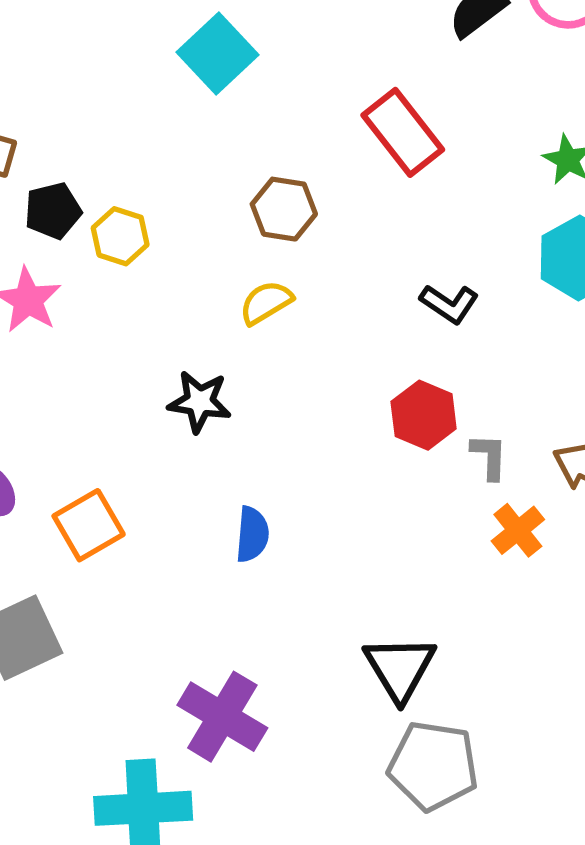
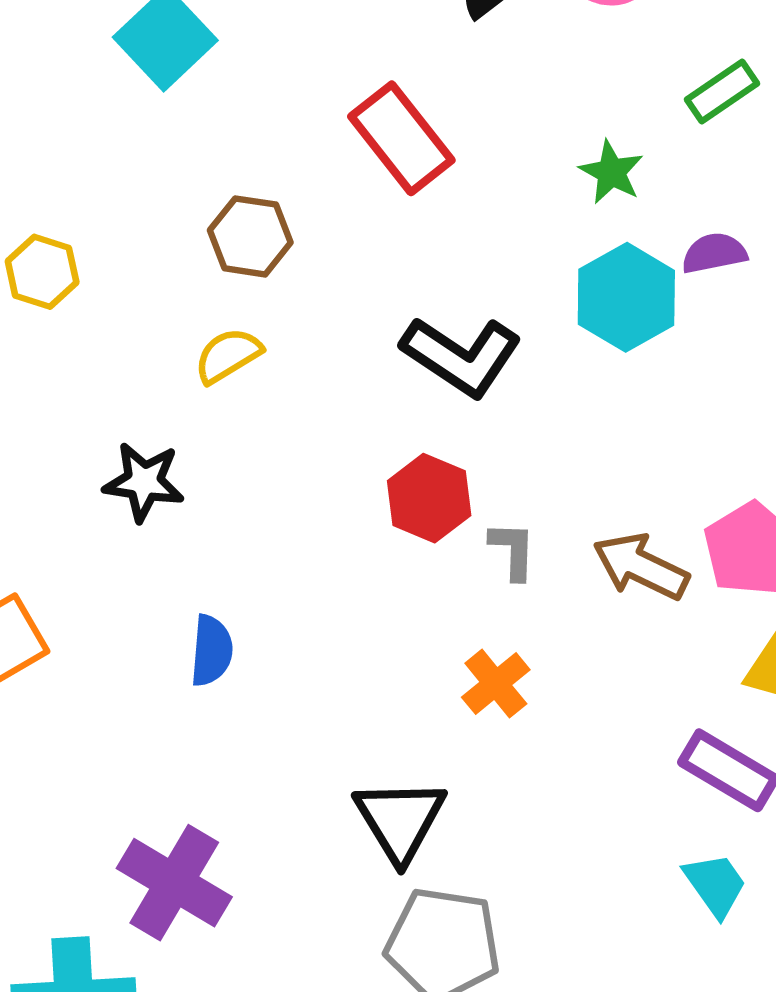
black L-shape: (449, 304) -> (461, 356), size x1.6
orange cross: (518, 530) -> (496, 684), moved

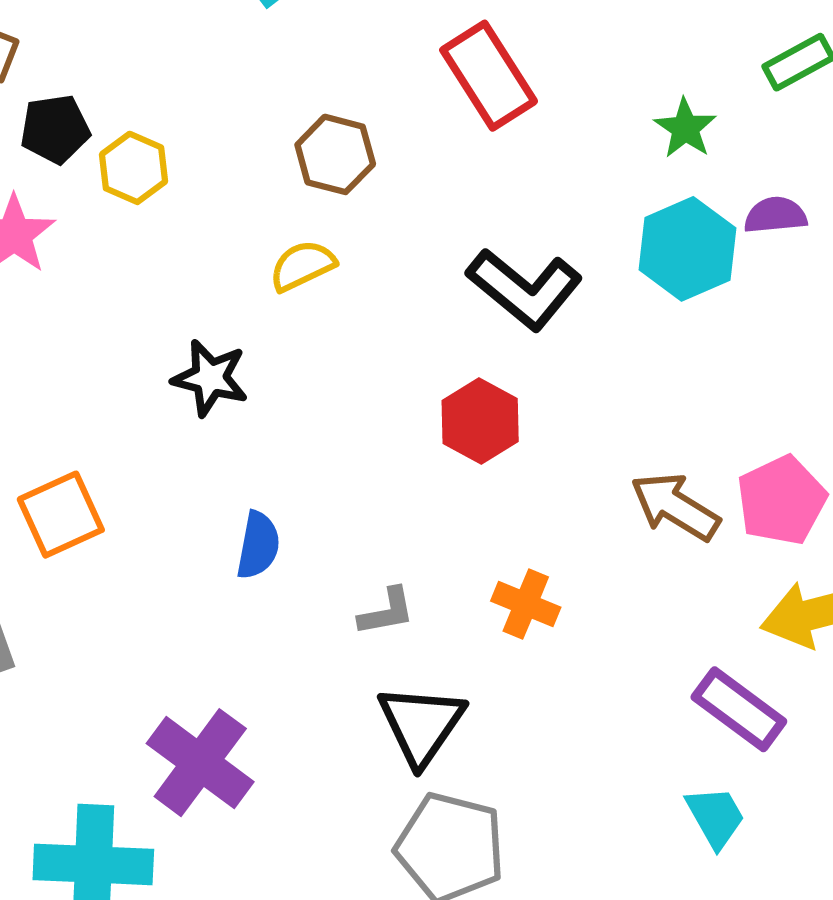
gray L-shape: (513, 550) -> (387, 612), moved, turned 72
orange cross: (496, 684) -> (526, 604), turned -34

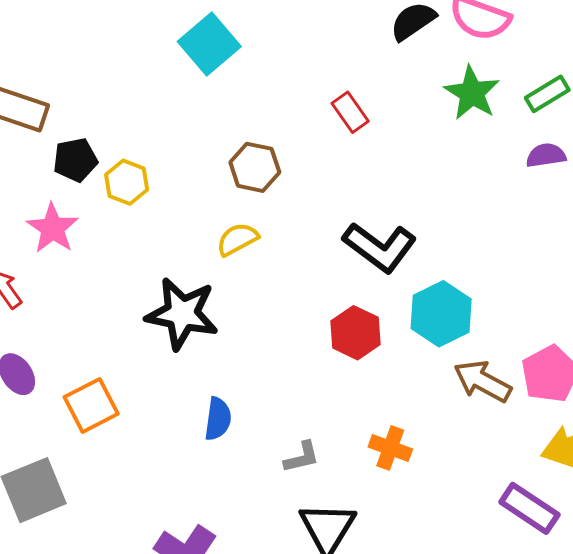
red rectangle: (489, 76) -> (350, 112), size x0.6
green star: (685, 128) -> (472, 93), moved, size x1.4
purple semicircle: (775, 215) -> (546, 155), moved
cyan hexagon: (687, 249) -> (441, 314), moved
black star: (210, 378) -> (182, 314), size x1.5

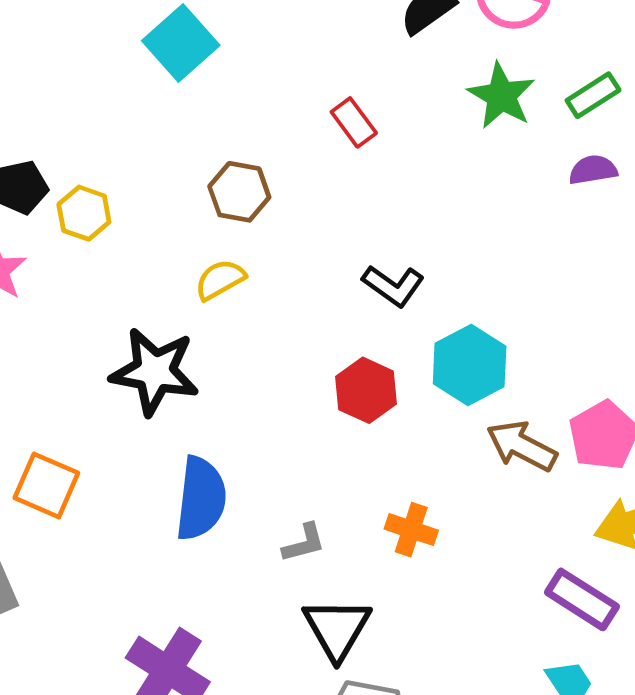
black L-shape: (380, 247) -> (393, 286), size x0.7
orange square: (91, 405) -> (46, 485), turned -38
blue semicircle: (218, 419) -> (201, 498), size x1.6

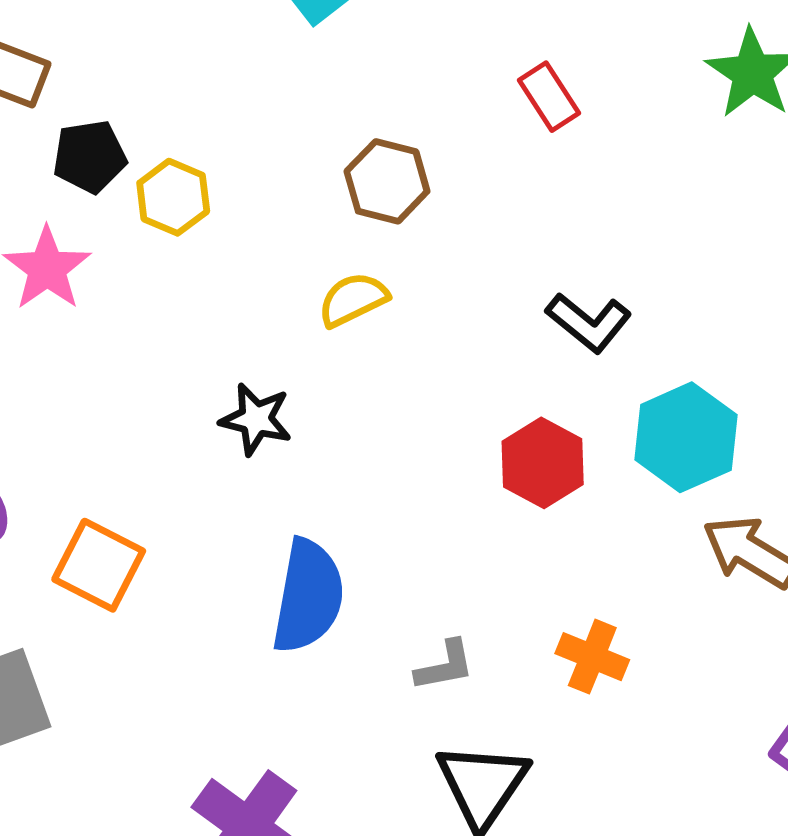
black star: (155, 372) -> (256, 419), size x0.6

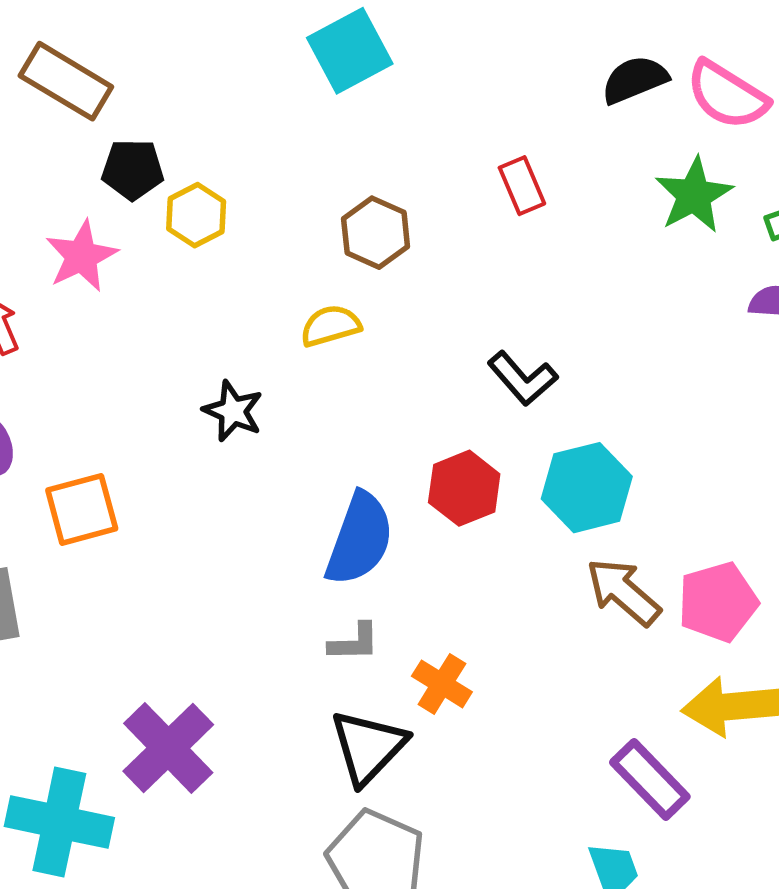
orange square: (99, 565) -> (82, 509), turned 38
blue semicircle: (308, 596) -> (360, 539), moved
orange cross: (592, 657) -> (442, 684), moved

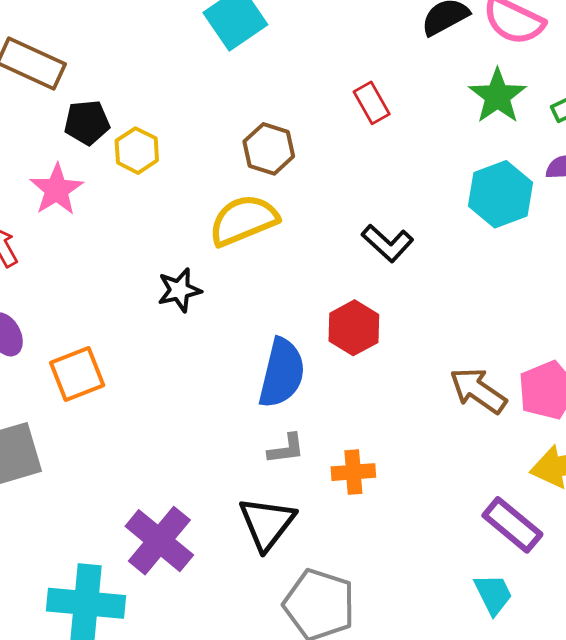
yellow semicircle: (331, 326) -> (243, 220), size x1.6
black star: (233, 411) -> (179, 290), turned -30
cyan hexagon: (587, 488) -> (501, 194), moved
orange cross: (442, 684) -> (353, 472), turned -30
black triangle: (368, 747) -> (267, 523), moved

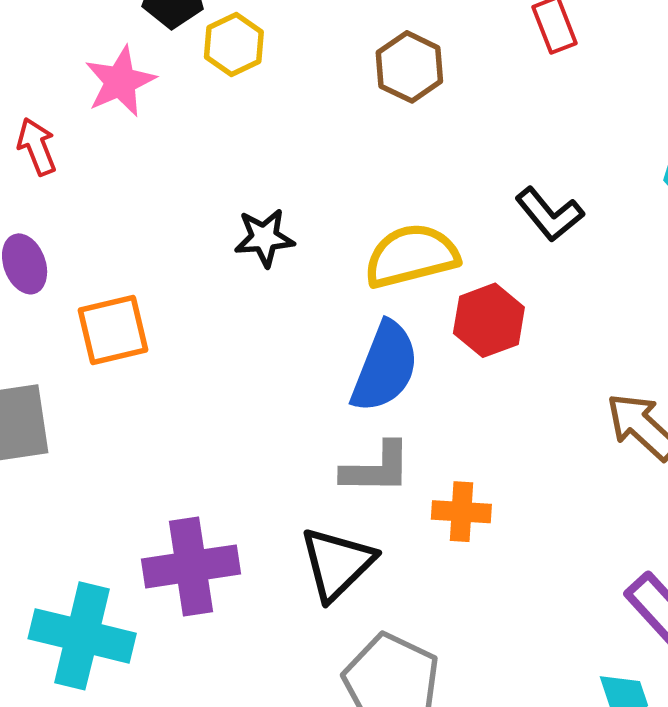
yellow semicircle: (243, 220) -> (411, 256), moved
gray L-shape: (286, 449) -> (376, 468), size x1.4
purple cross: (159, 541) -> (191, 566), turned 34

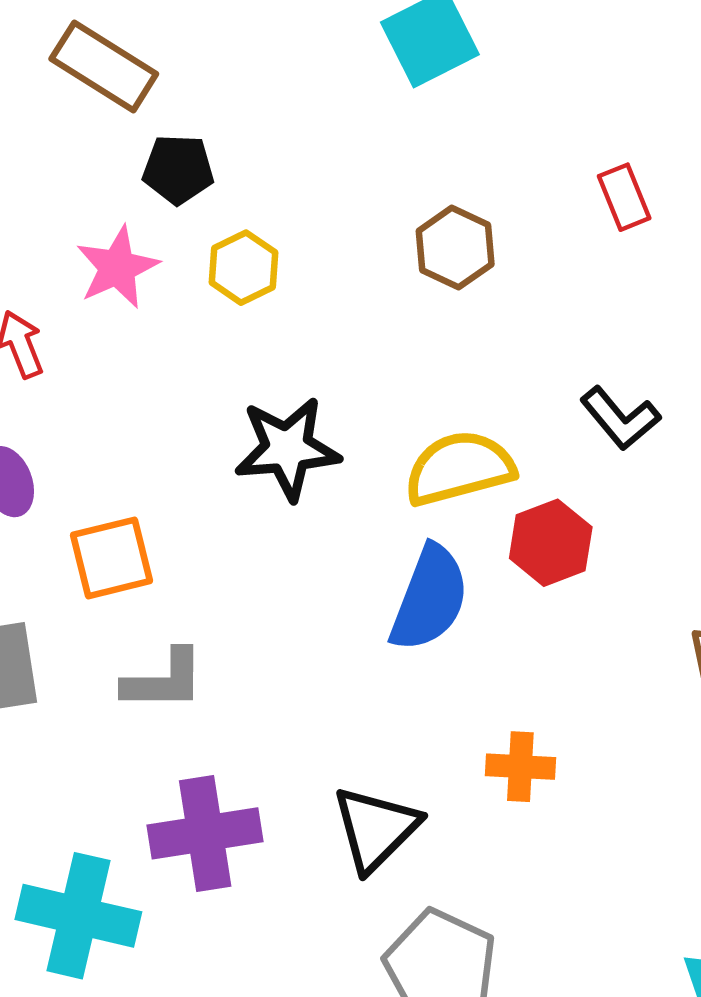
yellow hexagon: (234, 45) -> (244, 268), moved
black star: (264, 238) -> (287, 449), size x1.5
gray L-shape: (376, 468) -> (164, 680), moved

